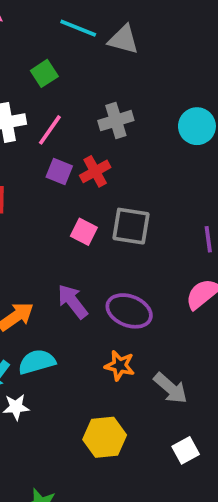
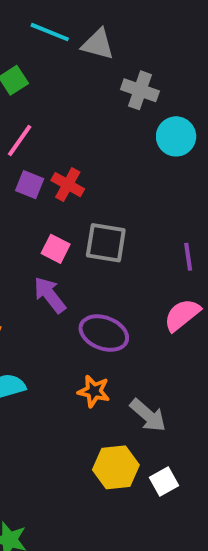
gray cross: (116, 121) -> (140, 90), moved, turned 36
red cross: (95, 171) -> (68, 185), turned -32
purple arrow: (73, 301) -> (50, 295), moved
yellow hexagon: (105, 437) -> (116, 467), moved

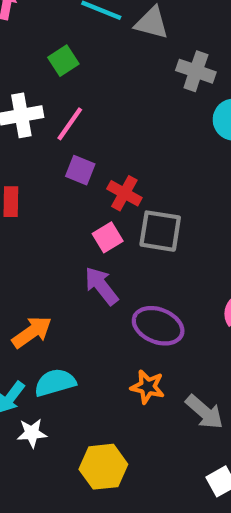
red cross: (68, 185) -> (124, 193), moved
pink square: (56, 249) -> (108, 237), turned 32
yellow hexagon: (116, 467) -> (103, 467), moved

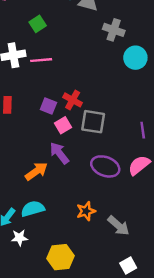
pink line: (70, 124) -> (41, 60), turned 50
purple square: (80, 170) -> (48, 106), moved
purple ellipse: (158, 326) -> (105, 166), moved
orange arrow: (32, 332) -> (36, 171), moved
orange star: (148, 387) -> (86, 211), turned -30

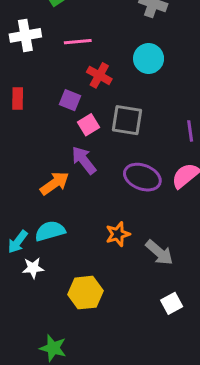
cyan circle: (135, 58) -> (149, 59), moved
pink line: (41, 60) -> (78, 42), moved
red cross: (73, 100) -> (99, 75), moved

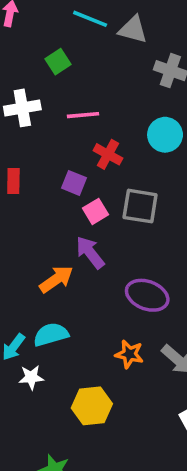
purple ellipse: (142, 177) -> (147, 295), moved
orange star: (118, 234) -> (129, 354), moved, turned 30

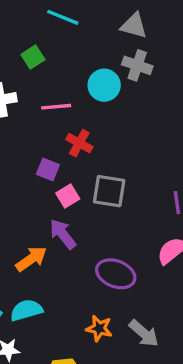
gray triangle: (133, 30) -> (134, 26), moved
cyan circle: (165, 135) -> (104, 85), moved

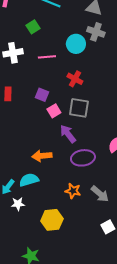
red cross: (79, 143) -> (75, 79), moved
purple arrow: (63, 234) -> (68, 134), moved
orange arrow: (31, 259) -> (42, 156), moved, turned -150
purple ellipse: (116, 274) -> (83, 158), turned -30

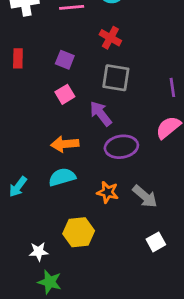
pink square: (54, 111) -> (65, 94), moved
cyan semicircle: (29, 180) -> (62, 177), moved
white star: (18, 204) -> (39, 252), moved

